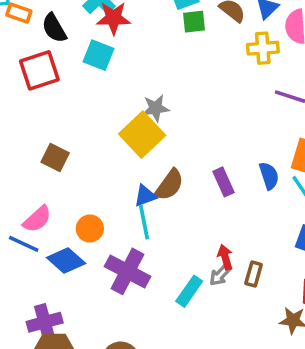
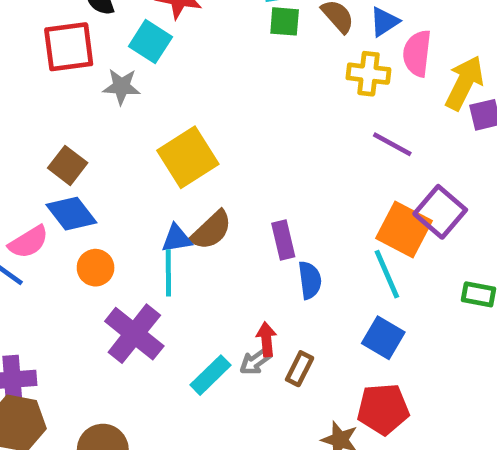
gray star: (156, 108) -> (121, 87), moved
blue semicircle: (269, 176) -> (310, 280), moved
blue diamond: (66, 260) -> (71, 214), moved

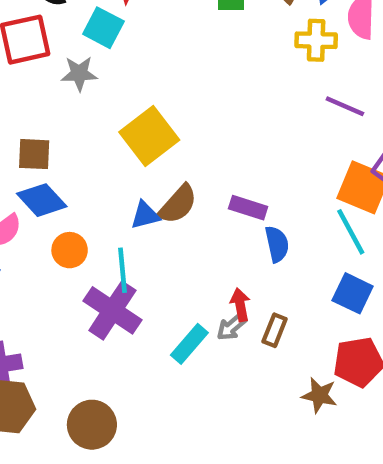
brown square: (68, 165) -> (34, 154), turned -30
purple rectangle: (283, 240) -> (248, 208), turned -54
cyan line: (168, 273) -> (123, 270), moved

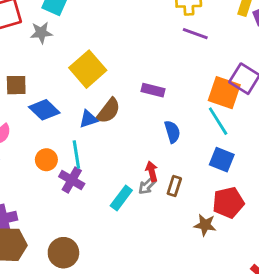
purple line: (345, 106) -> (195, 34), moved
blue diamond: (42, 200) -> (44, 110), moved
purple rectangle: (248, 208) -> (153, 90), moved
orange circle: (70, 250) -> (46, 160), moved
purple cross: (112, 310) -> (72, 180), size x0.7

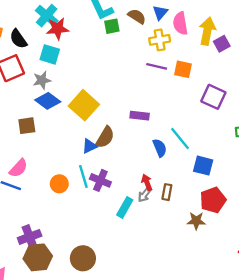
purple line: (195, 34) -> (157, 66), moved
orange square: (224, 93) -> (183, 69), moved, size x0.7
blue diamond: (44, 110) -> (48, 101), moved
cyan line: (218, 121) -> (180, 138), moved
purple cross: (72, 180) -> (100, 180), moved

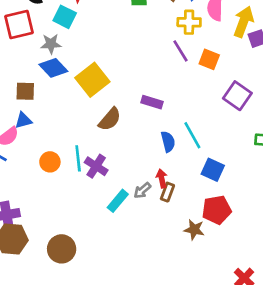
purple line: (157, 66) -> (181, 51), turned 36
blue triangle: (90, 146) -> (23, 120), moved
red arrow: (147, 182) -> (162, 178), moved

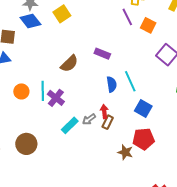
yellow square: (92, 80) -> (62, 14), moved, size x0.7
brown circle: (62, 249) -> (26, 144), moved

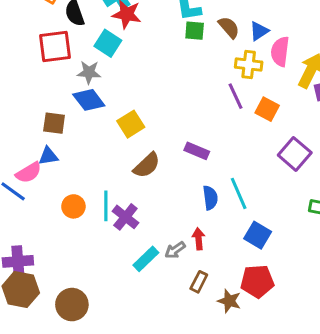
yellow square: (62, 14) -> (131, 124), moved
brown rectangle: (108, 122) -> (199, 282), moved
brown circle: (26, 144) -> (72, 305), moved

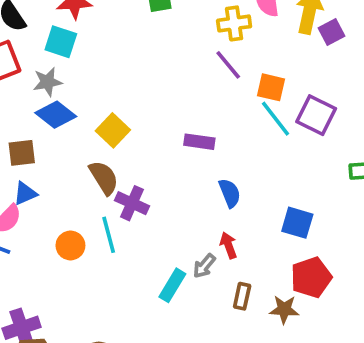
orange square: (267, 109) -> (271, 87), moved
brown semicircle: (147, 165) -> (104, 178), moved, turned -64
cyan line: (239, 193) -> (276, 119), moved
purple cross: (125, 217) -> (132, 203), moved

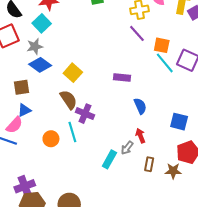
cyan square: (61, 42) -> (42, 23), turned 30

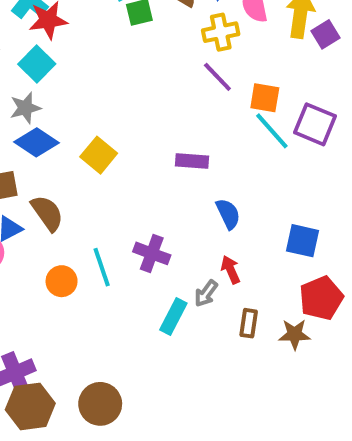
brown semicircle: (69, 100) -> (47, 213), moved
purple cross: (85, 114) -> (152, 253), moved

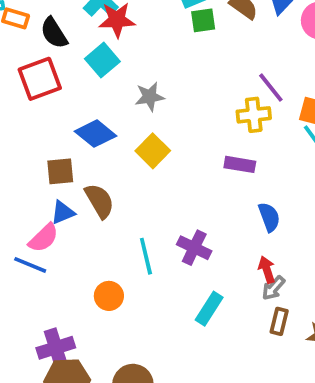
yellow cross: (221, 32) -> (254, 115), moved
gray star: (25, 108) -> (150, 97), moved
orange circle: (62, 281) -> (109, 296), moved
gray arrow: (206, 293) -> (273, 288), moved

